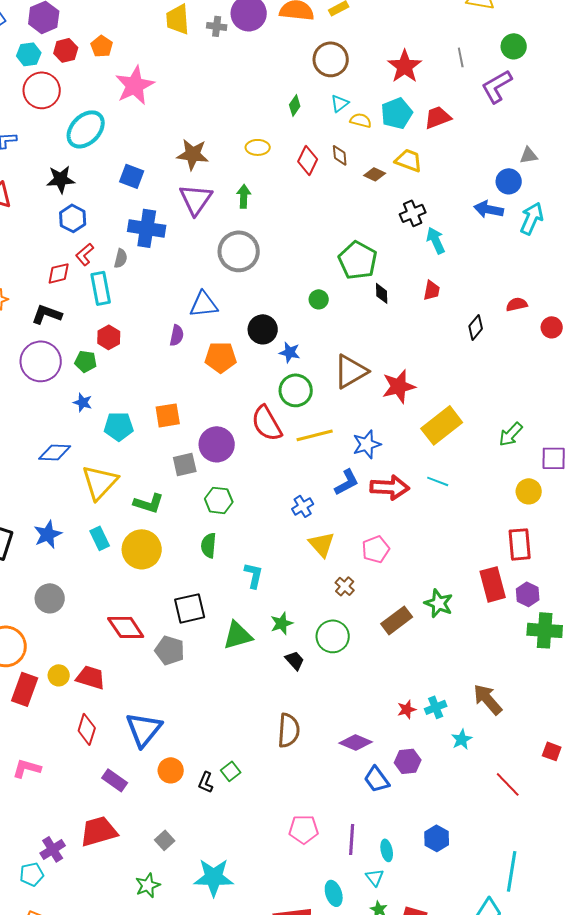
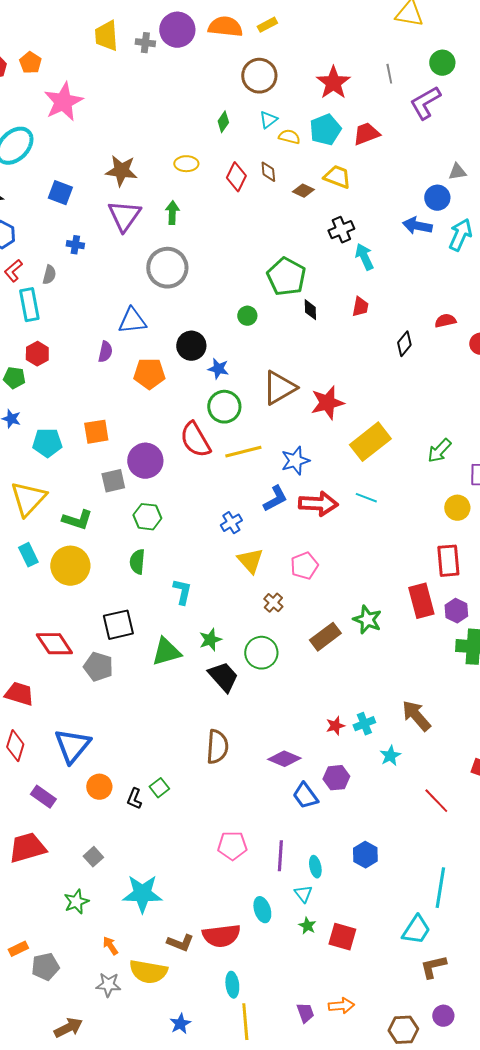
blue cross: (147, 228) -> (75, 245), size x0.5
black trapezoid: (295, 660) -> (223, 677), size x1.6

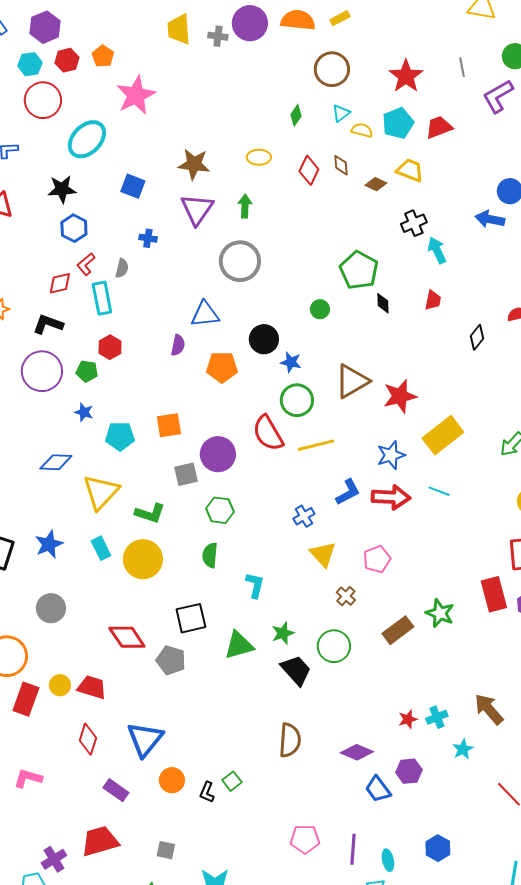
blue star: (295, 461) -> (391, 455), moved
gray square: (93, 857) -> (166, 850), turned -36

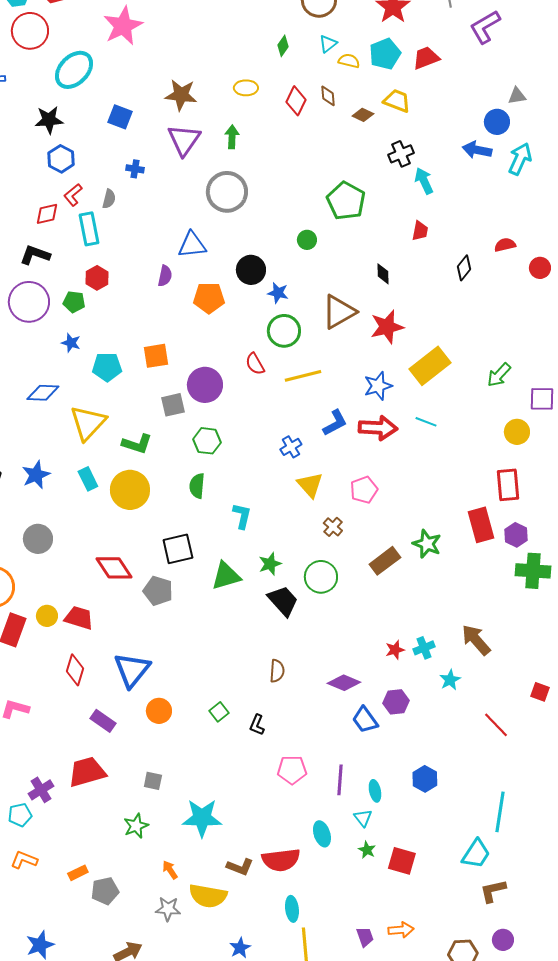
black diamond: (383, 303) -> (383, 274), moved
red semicircle: (268, 433) -> (255, 364), size x0.6
brown semicircle: (290, 740) -> (277, 671), size x0.7
black L-shape: (207, 792) -> (257, 725), moved

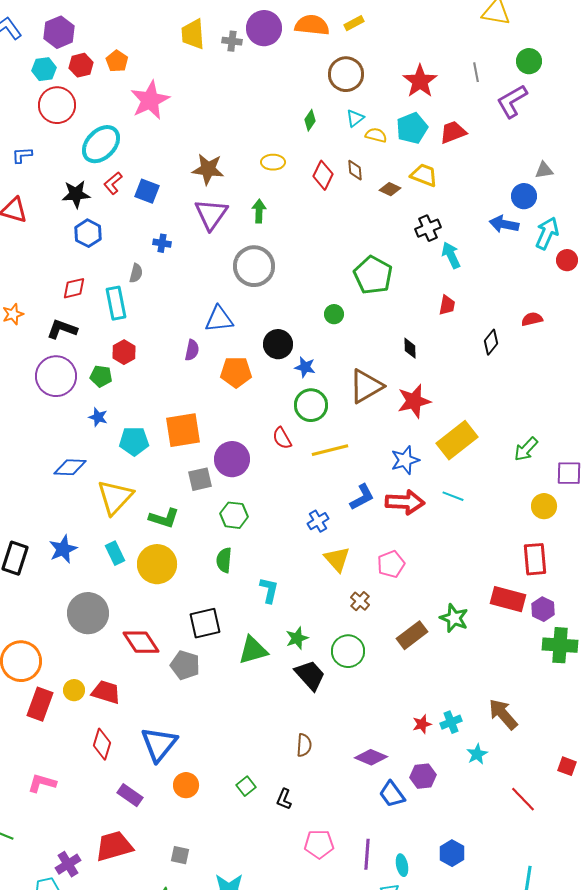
red L-shape: (73, 195) -> (113, 183), moved
red circle: (540, 268) -> (567, 260), moved
orange square: (156, 356) -> (183, 430), size x1.4
red rectangle: (481, 525) -> (508, 599), turned -60
gray circle: (38, 539) -> (88, 613), moved, size x1.4

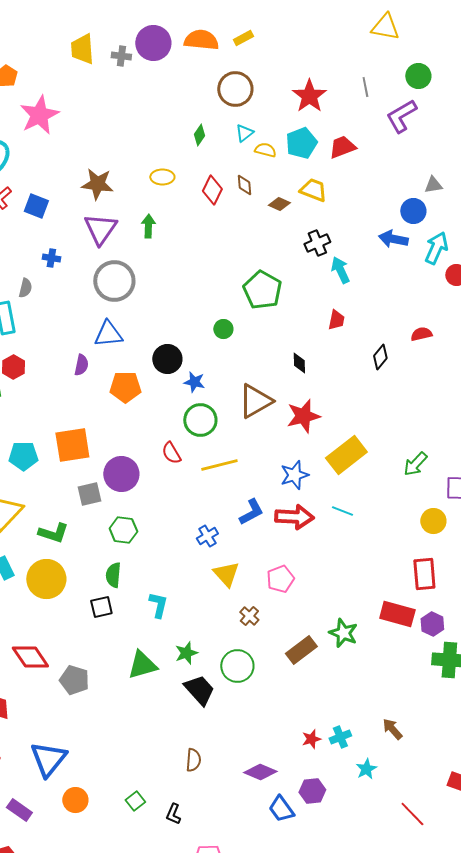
gray circle: (254, 266) -> (114, 281), moved
black square: (205, 623) -> (101, 607), moved, size x0.7
brown arrow: (503, 714) -> (392, 729), size x0.7

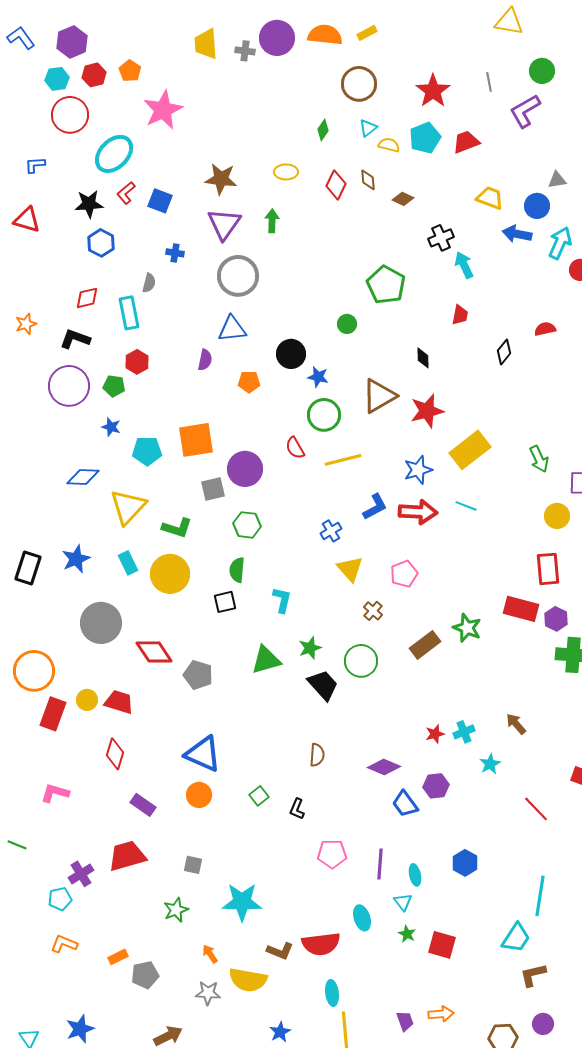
yellow trapezoid: (313, 190) -> (490, 198), moved
orange pentagon: (125, 387) -> (249, 382), size x0.7
green arrow: (415, 464) -> (539, 459), turned -68
blue triangle: (48, 759) -> (203, 754), moved, turned -45

